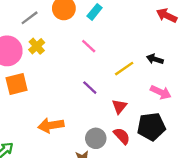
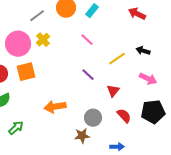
red arrow: (167, 15) -> (137, 14), moved
black pentagon: (151, 127) -> (153, 112), moved
red semicircle: (122, 136) -> (124, 116), moved

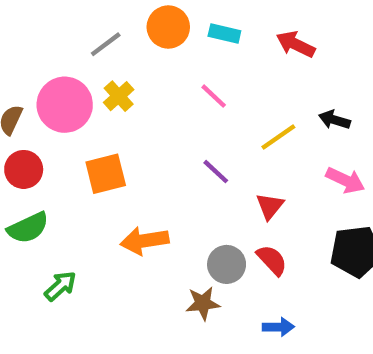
cyan rectangle: (92, 11) -> (224, 33), turned 64
red arrow: (137, 14) -> (296, 44), moved
orange square: (26, 72) -> (106, 174), moved
red semicircle: (124, 116) -> (272, 260), moved

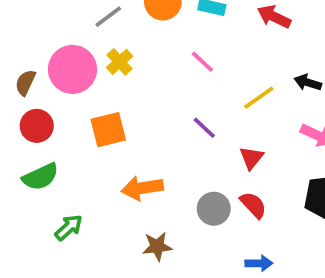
brown star: (203, 303) -> (157, 246), moved

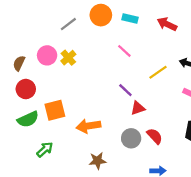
yellow cross: (120, 62) -> (68, 58), moved
pink circle: (72, 69) -> (47, 55), size x0.7
orange square: (108, 130) -> (55, 110), moved
red triangle: (251, 158) -> (138, 108), moved, turned 32

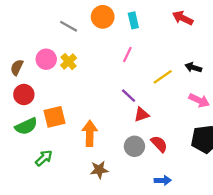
cyan rectangle: (130, 18) -> (133, 20), turned 64
gray line: (68, 24) -> (69, 26), turned 66
red arrow: (167, 24) -> (183, 18), moved
pink line: (124, 51) -> (127, 54), turned 72
orange arrow: (89, 126) -> (90, 133), turned 100

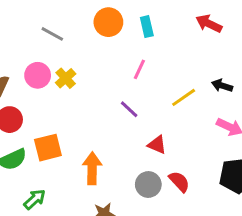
gray line: (69, 26) -> (52, 34), moved
purple line: (129, 96) -> (129, 109), moved
red triangle: (142, 115) -> (157, 145), turned 42

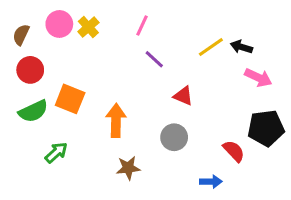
pink line: (139, 69) -> (142, 26), moved
black arrow: (222, 86) -> (241, 47), moved
orange square: (48, 148) -> (70, 99), turned 36
red semicircle: (179, 182) -> (234, 151), moved

